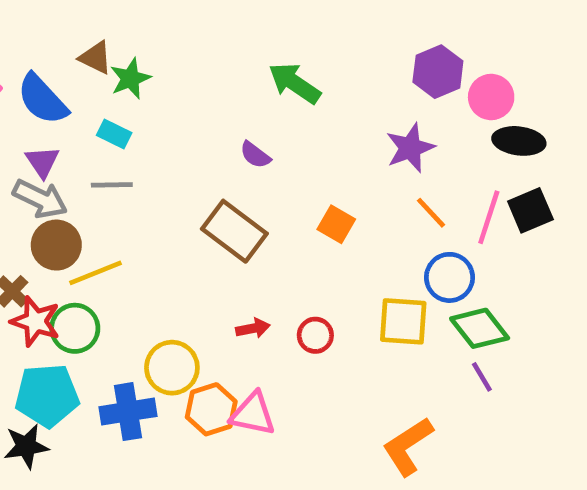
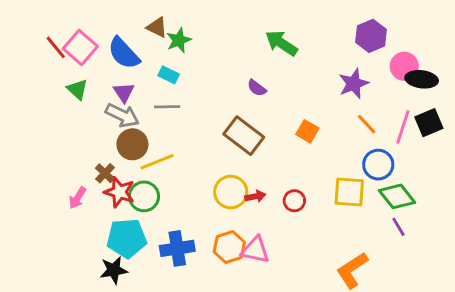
pink circle: (491, 97) -> (404, 66), moved
yellow circle: (172, 368) -> (231, 192), moved

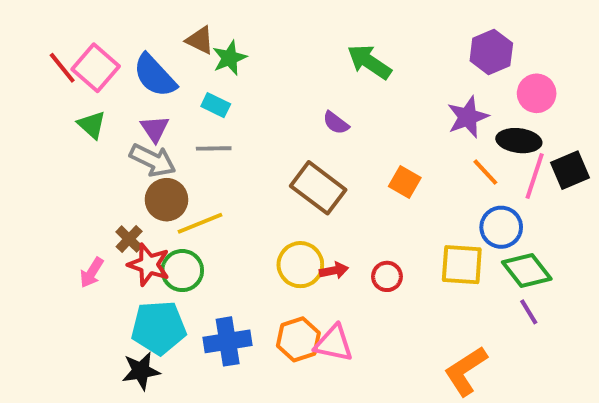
black ellipse: (422, 79) -> (519, 141), moved

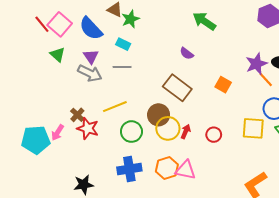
purple star: (468, 117) -> (256, 64), moved
brown circle: (166, 200) -> (159, 115), moved
green circle: (182, 271) -> (131, 132), moved
red arrow: (334, 271) -> (186, 132), turned -56
cyan pentagon: (159, 328) -> (36, 140), moved

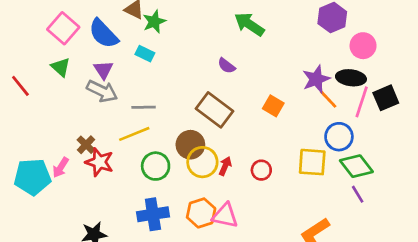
red line: (42, 24) -> (20, 86), moved
gray line: (122, 67) -> (144, 107), moved

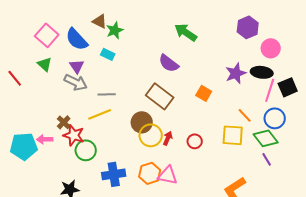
purple semicircle: (227, 66) -> (169, 63), size x1.5
orange line: (328, 99) -> (245, 115), moved
blue circle: (339, 137) -> (275, 118), moved
green circle: (156, 166) -> (86, 150), moved
pink arrow: (61, 167) -> (45, 139), turned 56

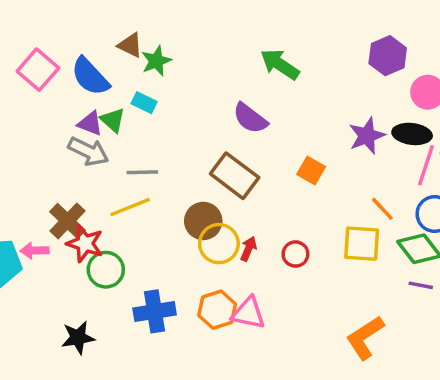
green triangle: (45, 64) -> (113, 120), moved
purple triangle: (77, 66) -> (90, 124), turned -35
brown cross: (64, 122) -> (68, 221), size x1.5
purple line: (267, 159) -> (421, 285), turned -48

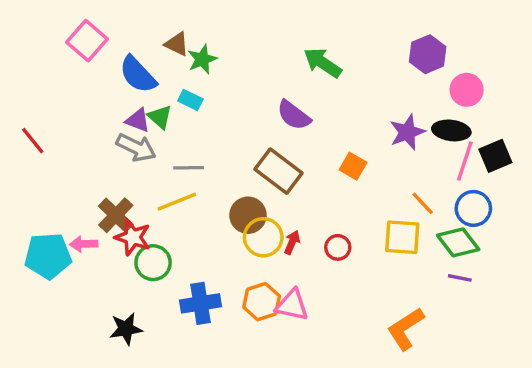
pink square: (38, 70) -> (87, 41), moved

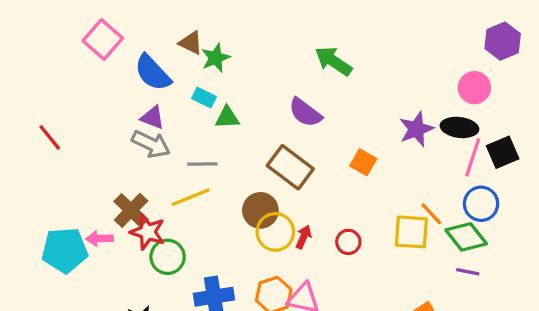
purple hexagon: (428, 54) -> (503, 41), moved
green triangle: (160, 117) -> (227, 117), moved, turned -45
orange line: (423, 203) -> (431, 214), moved

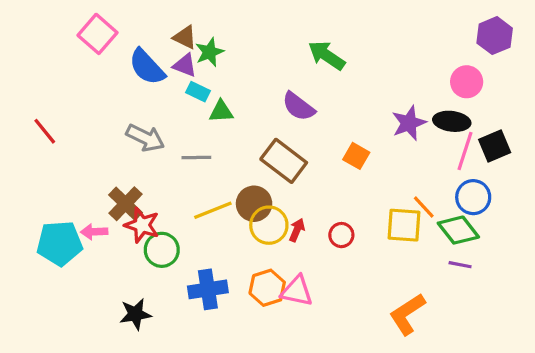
purple triangle: (153, 117) -> (185, 65), moved
yellow line: (191, 197) -> (213, 210), moved

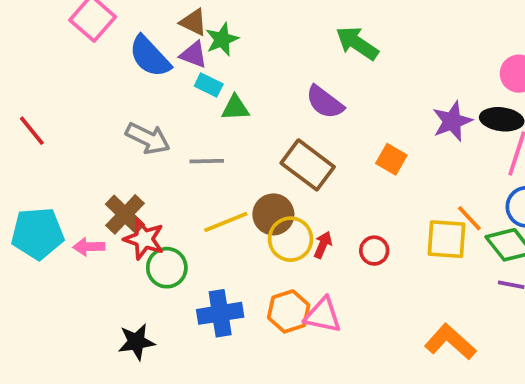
cyan pentagon: (60, 243) -> (37, 233), moved
orange L-shape: (407, 314) -> (450, 342), turned 75

